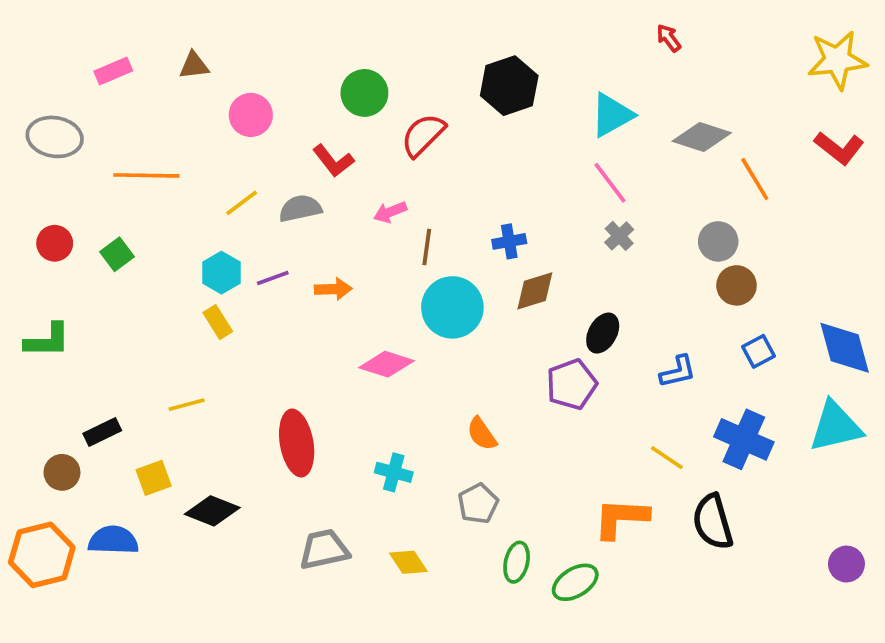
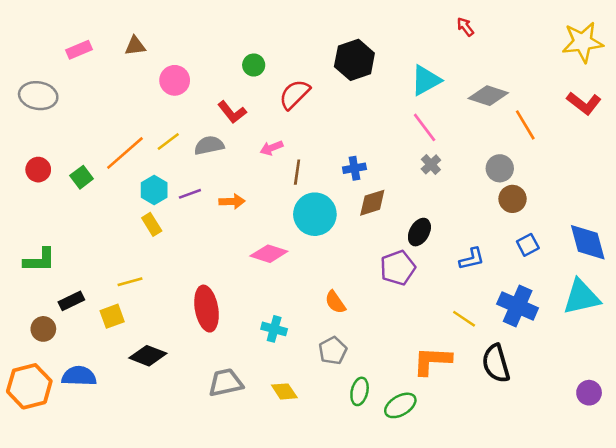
green circle: (364, 93) -> (254, 65), size x0.7
orange line: (146, 175) -> (125, 153), moved, turned -42
green L-shape: (47, 340) -> (39, 260), moved
yellow square: (154, 478) -> (112, 316), moved

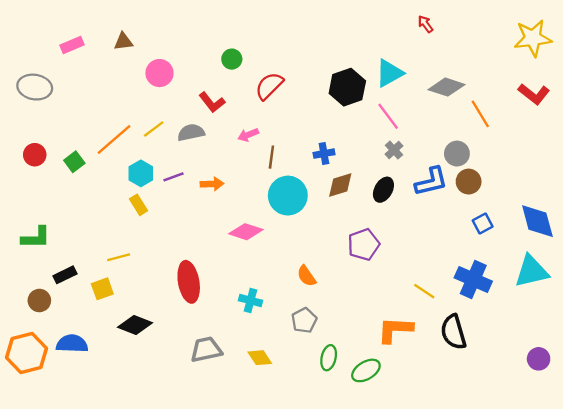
black hexagon: (354, 60) -> (347, 87), moved
black ellipse: (419, 232) -> (383, 190), moved
blue L-shape: (472, 259) -> (431, 182), moved, size x1.4

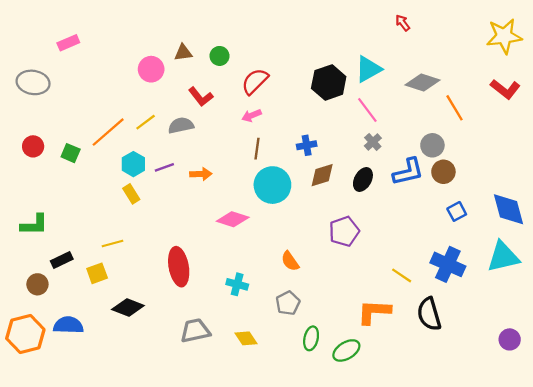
brown triangle: (123, 42) -> (183, 53), moved
pink arrow: (248, 135) -> (251, 116), moved
green square: (74, 162) -> (71, 153), turned -30

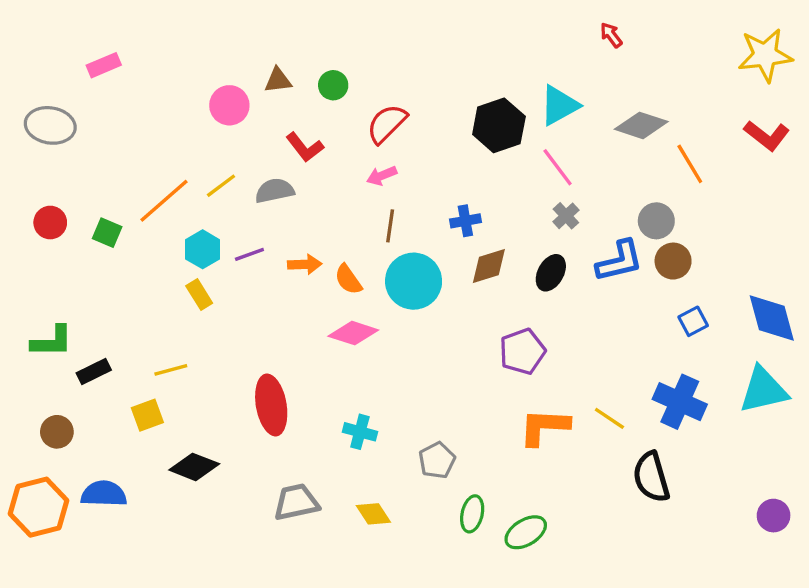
black rectangle: (62, 260) -> (94, 372), moved
orange semicircle: (290, 261) -> (348, 279), moved
orange L-shape: (374, 312) -> (544, 427), moved

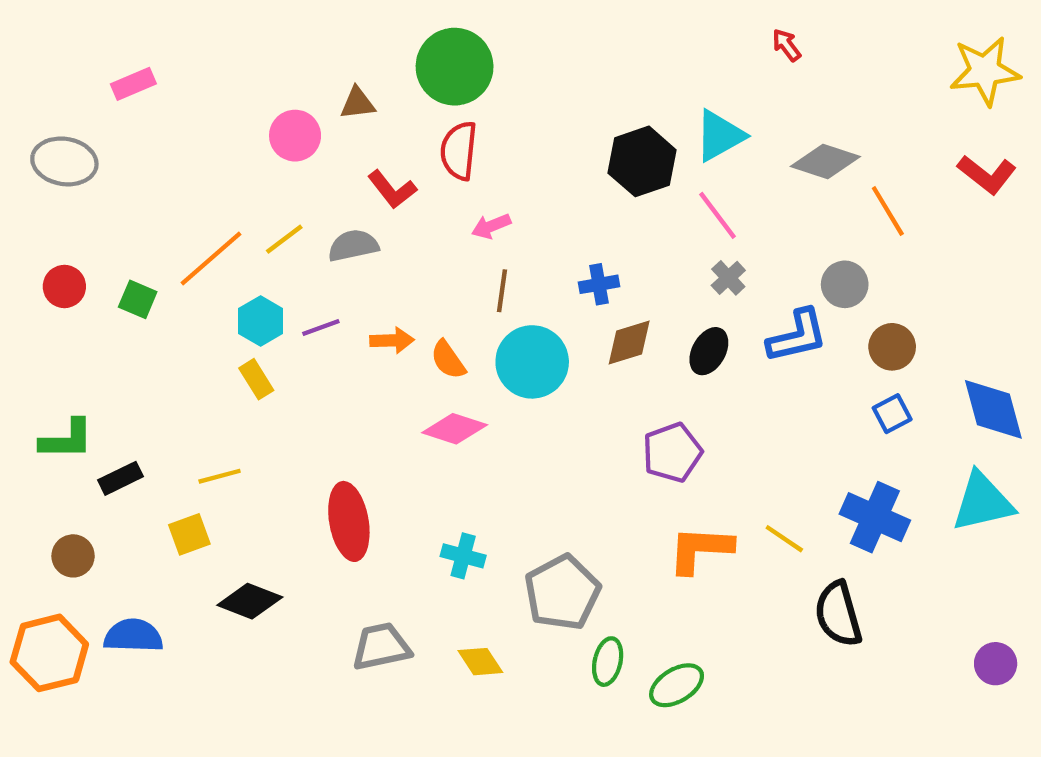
green circle: (333, 85) -> (455, 67), moved, size x2.0
red semicircle: (387, 124) -> (459, 151), moved, turned -39
brown circle: (673, 261) -> (892, 347), moved
gray pentagon: (437, 460) -> (562, 593), size x1.6

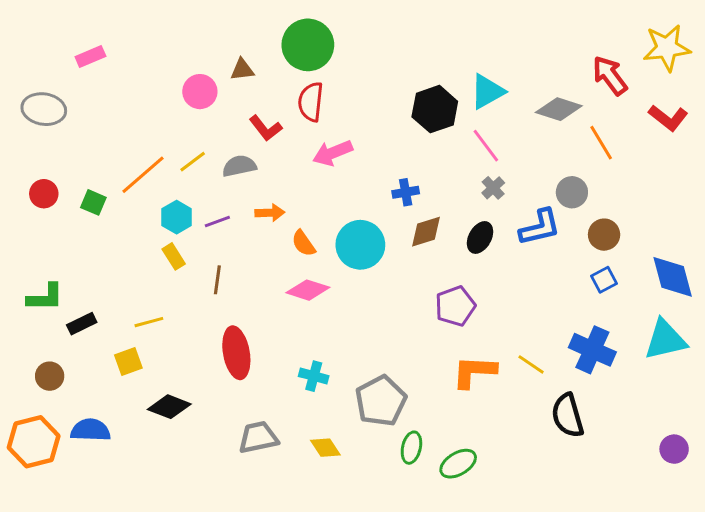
red arrow: (786, 45) -> (610, 76), moved, size x1.8
pink arrow: (491, 226) -> (333, 153), size x1.5
brown line: (502, 291) -> (217, 280), moved
orange arrow: (392, 340) -> (270, 213), moved

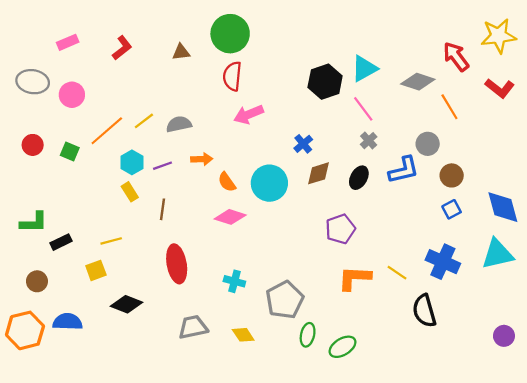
pink circle: (200, 92) -> (72, 95), moved
red L-shape: (266, 128) -> (122, 48), moved, turned -90
blue cross: (406, 192) -> (303, 144), turned -30

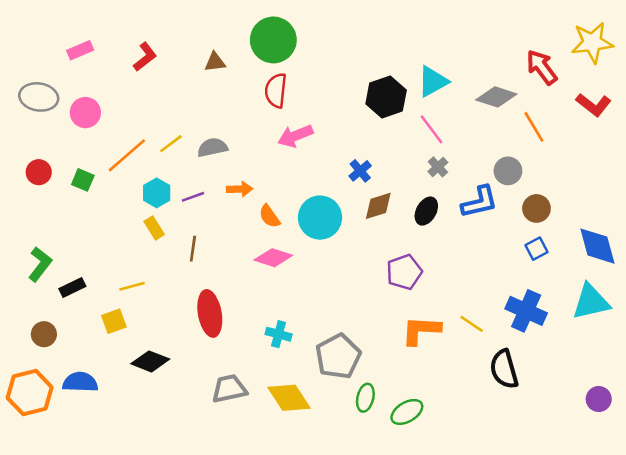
green L-shape: (34, 222) -> (40, 264), turned -52
yellow diamond: (243, 335) -> (289, 398), size x1.6

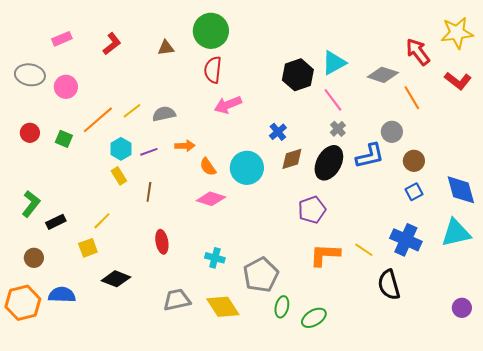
black ellipse: (426, 211) -> (329, 163), size x1.6
yellow line: (132, 286) -> (102, 221), turned -30
red ellipse: (210, 313) -> (162, 242), size x0.7

